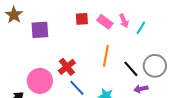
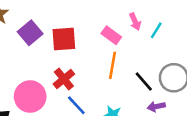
red square: (82, 19) -> (64, 39), moved, size x1.5
pink rectangle: (105, 22) -> (111, 35), moved
purple square: (40, 30) -> (30, 33), turned -36

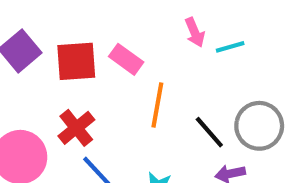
cyan line: (156, 30) -> (230, 47), turned 42
pink rectangle: (111, 35) -> (126, 59), moved

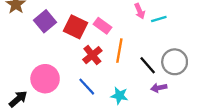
red square: (76, 61) -> (75, 27), turned 30
red cross: (76, 128) -> (92, 55), moved

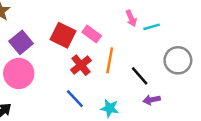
purple square: (45, 21) -> (21, 42), moved
gray circle: (175, 62) -> (178, 60), moved
pink circle: (45, 79) -> (19, 73), moved

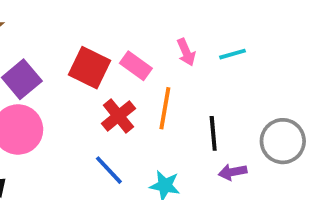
pink arrow: (131, 18) -> (186, 52), moved
gray circle: (178, 60) -> (283, 141), moved
black line: (140, 76) -> (213, 133), turned 36

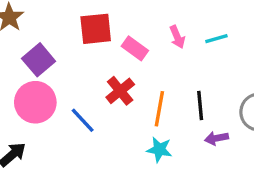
red square: (89, 68) -> (96, 29), moved, turned -32
orange line: (165, 108) -> (159, 109), moved
blue line: (109, 170) -> (83, 120), moved

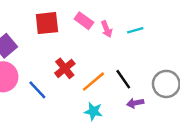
pink rectangle: (135, 48) -> (84, 21), moved
black line: (200, 106) -> (123, 79), turned -30
orange line: (159, 109) -> (93, 82), turned 40

